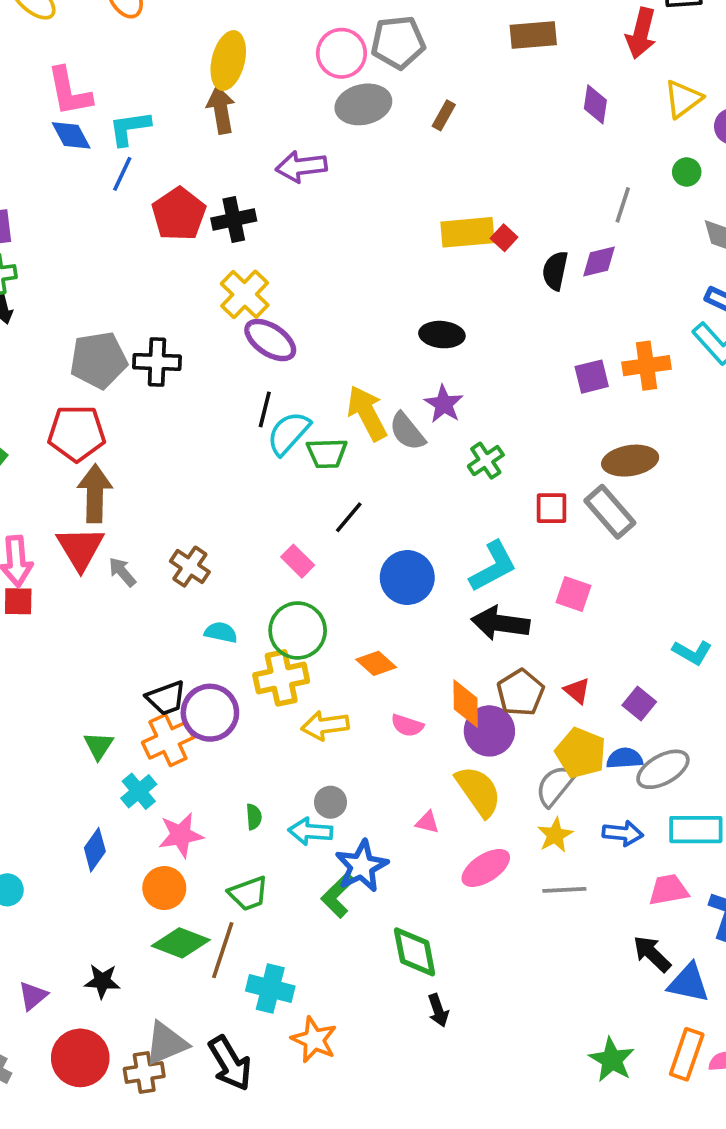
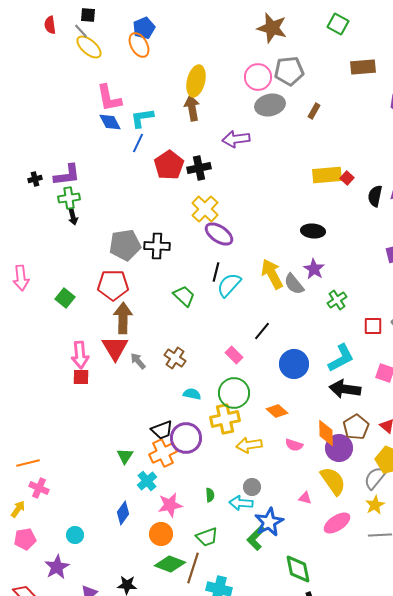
green trapezoid: (327, 453) -> (184, 296), moved, turned -135

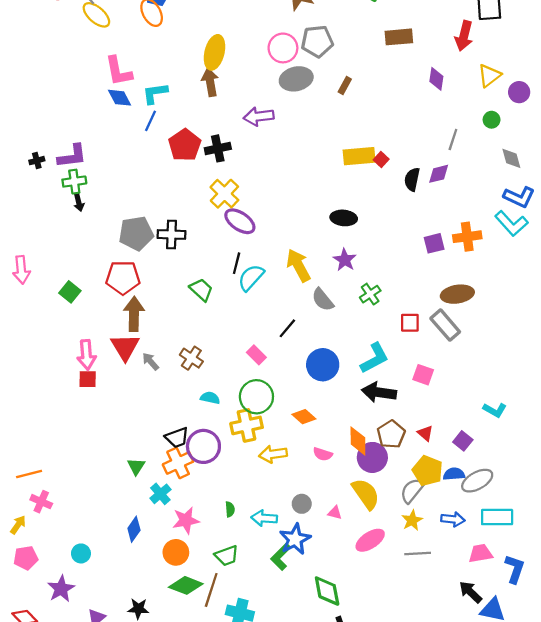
gray semicircle: (294, 284) -> (323, 300), moved
gray circle: (252, 487) -> (302, 504), moved

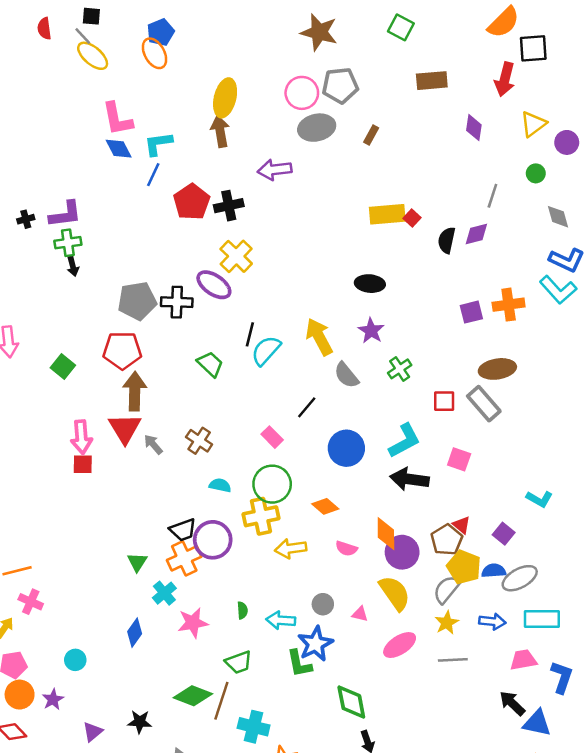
purple ellipse: (240, 221) -> (214, 285), moved
brown pentagon: (391, 434) -> (447, 540), moved
orange circle: (176, 552) -> (20, 695), moved
green L-shape: (281, 557) -> (299, 664), turned -56
purple star: (61, 589) -> (53, 699), size x0.7

